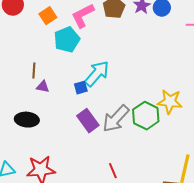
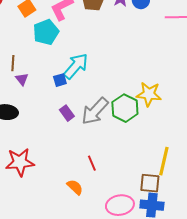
purple triangle: (43, 87) -> (22, 79), turned 40
purple rectangle: (88, 121) -> (67, 113), size x0.7

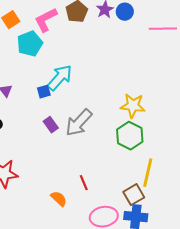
green hexagon: (125, 108) -> (130, 136), moved
red line: (92, 163) -> (84, 183), moved
brown square: (150, 183) -> (134, 195), turned -35

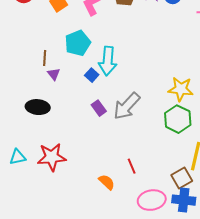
cyan pentagon: (30, 44) -> (78, 43), moved
cyan arrow: (60, 78) -> (108, 61), turned 144
blue square: (44, 92) -> (92, 75), turned -32

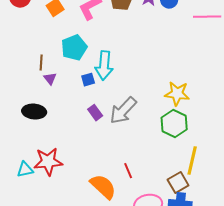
blue square: (92, 75) -> (88, 80), turned 32
cyan triangle: (18, 157) -> (25, 170), moved
orange semicircle: (107, 182) -> (103, 187), size x1.6

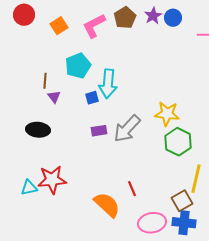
yellow star: (177, 94) -> (167, 114), moved
purple rectangle: (95, 113) -> (99, 131), turned -63

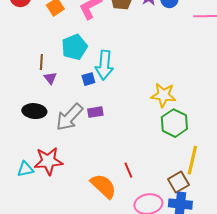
gray arrow: (127, 129) -> (69, 117), moved

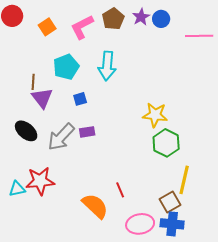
cyan arrow: (104, 65) -> (107, 66), moved
purple triangle: (50, 78) -> (42, 98), size x1.6
black ellipse: (34, 111) -> (26, 131), turned 35

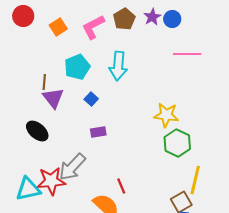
pink line: (199, 36) -> (187, 54), moved
blue square: (80, 99) -> (91, 99), turned -32
gray arrow: (61, 137) -> (72, 167), moved
cyan triangle: (17, 189) -> (28, 189), size x1.5
red line: (120, 190) -> (121, 186), moved

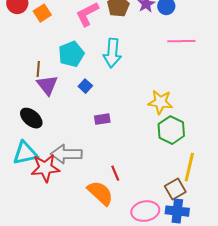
orange square: (58, 27) -> (42, 13), moved
purple rectangle: (98, 132) -> (102, 119), moved
gray arrow: (72, 167) -> (66, 154), turned 48
cyan triangle: (28, 189) -> (25, 153), moved

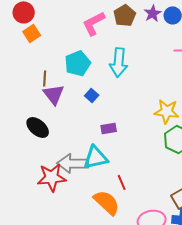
orange square: (42, 13) -> (32, 33), moved
cyan triangle: (25, 153) -> (96, 157), moved

